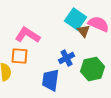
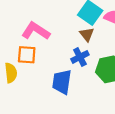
brown triangle: (84, 31) -> (87, 34), moved

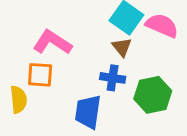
blue cross: (80, 57) -> (113, 78), turned 36

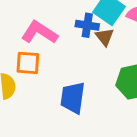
blue cross: (113, 78) -> (87, 25), moved

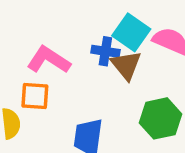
brown triangle: (105, 37) -> (126, 65), size x1.4

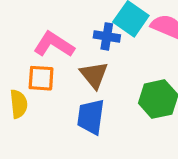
brown triangle: (126, 65) -> (94, 75), moved

